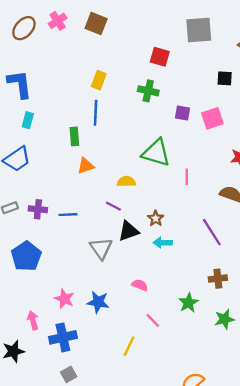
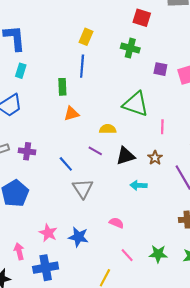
blue line: (68, 215) -> (66, 164), moved, turned 49
brown star: (156, 218) -> (155, 158), moved
black triangle: (129, 231) -> (125, 156), moved
green star: (188, 303) -> (158, 254), moved, turned 30

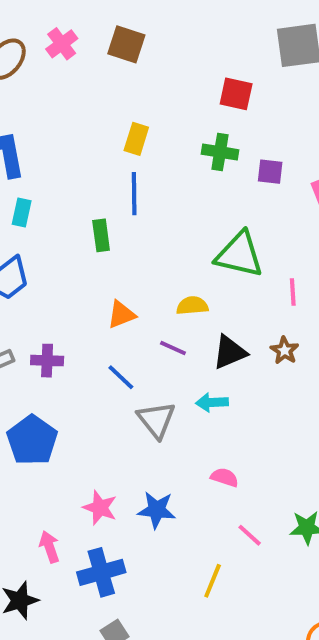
purple square: (160, 69) -> (270, 172), moved
orange triangle: (71, 114) -> (121, 315), moved
cyan arrow: (139, 185) -> (212, 402), moved

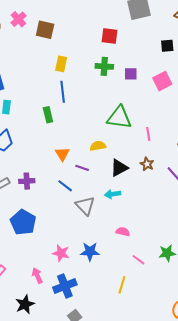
brown square: (126, 44) -> (45, 30), moved
orange triangle: (121, 315) -> (62, 154), turned -35
purple line: (173, 348) -> (82, 168), moved

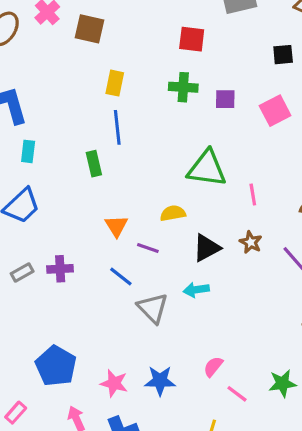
blue pentagon: (23, 222) -> (56, 366), moved
pink semicircle: (123, 232) -> (213, 367), moved, turned -64

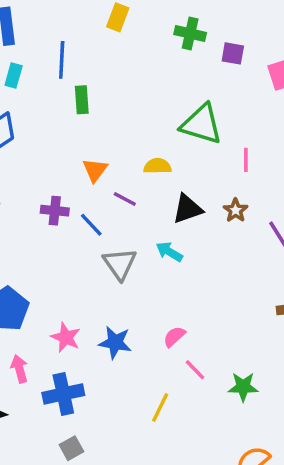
blue line: (117, 127) -> (62, 60), moved
purple cross: (60, 269) -> (55, 211), moved
cyan arrow: (196, 290) -> (169, 252), turned 30
green star: (282, 383) -> (243, 387), moved

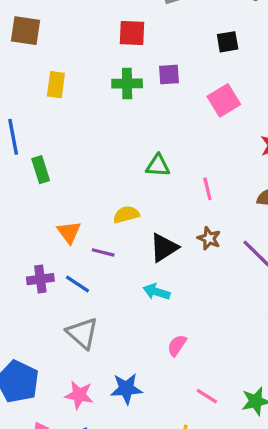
purple square: (233, 53) -> (169, 75), moved
green triangle: (201, 124) -> (158, 166), size x0.6
gray triangle: (120, 264) -> (82, 333), moved
pink semicircle: (174, 337) -> (177, 345), moved

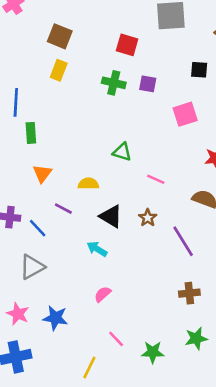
brown square: (25, 31) -> (60, 36), moved
pink line: (207, 189) -> (156, 179), turned -66
orange triangle: (69, 232) -> (42, 173), moved
black triangle: (164, 248) -> (111, 216), turned 50
gray triangle: (82, 333) -> (32, 267), turned 36

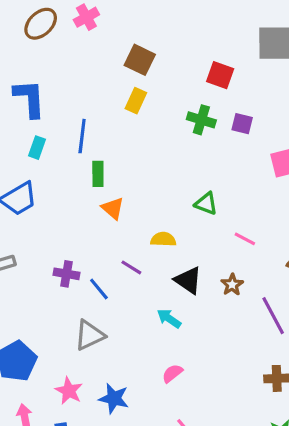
orange triangle: (42, 173) -> (113, 208), moved, turned -30

